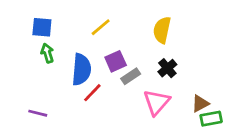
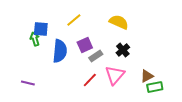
blue square: (42, 27) -> (41, 29), moved
yellow semicircle: (162, 30) -> (119, 22), turned 102
red line: (92, 93) -> (90, 80), moved

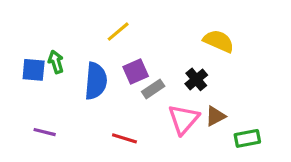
yellow semicircle: (119, 22) -> (219, 41), moved
blue square: (41, 29) -> (34, 70), moved
brown triangle: (147, 76) -> (215, 116), moved
red line: (90, 80) -> (124, 138), moved, turned 63

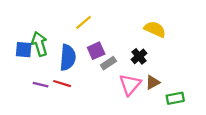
green arrow: (56, 62) -> (39, 44), size x1.5
purple line: (45, 132) -> (41, 85), moved
red line: (124, 138) -> (62, 84), moved

